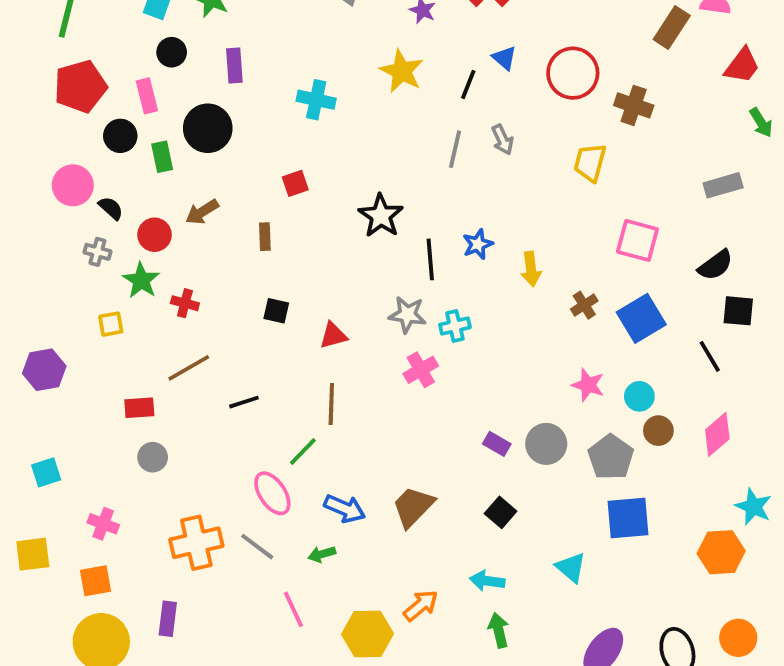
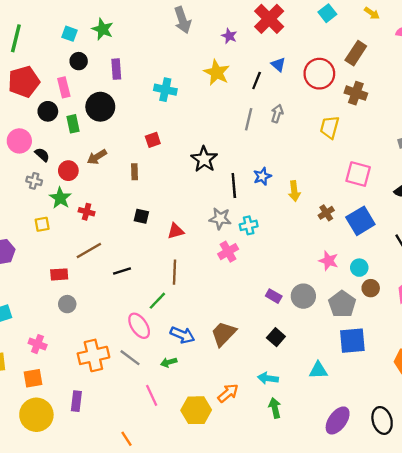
brown rectangle: (672, 27) -> (356, 53), moved
gray arrow: (502, 140) -> (277, 114), turned -138
cyan triangle: (571, 567) -> (318, 370), turned -42

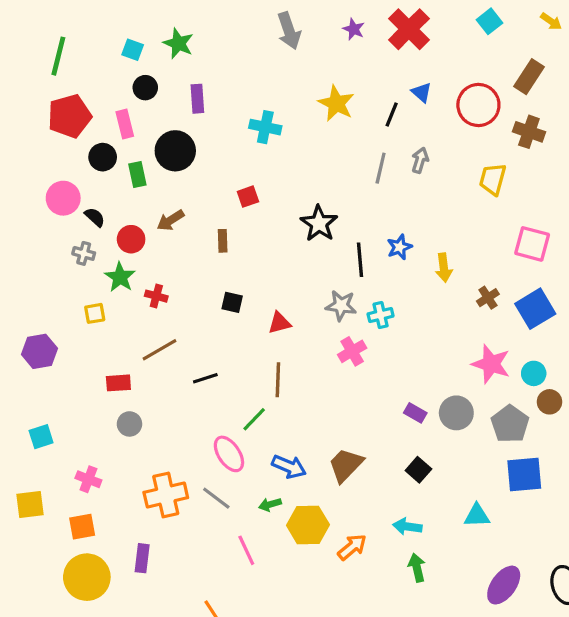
purple star: (229, 36) -> (354, 29), moved
pink star: (328, 261) -> (491, 364), size x1.4
yellow hexagon: (196, 410) -> (308, 525), moved

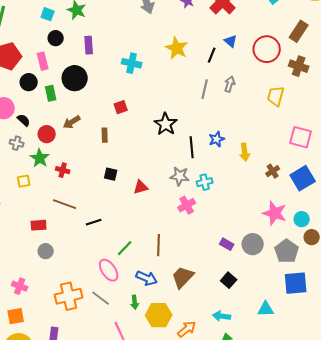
brown line: (159, 350) -> (65, 204), turned 50
brown line: (278, 380) -> (159, 245), moved
green arrow: (270, 504) -> (135, 302), turned -80

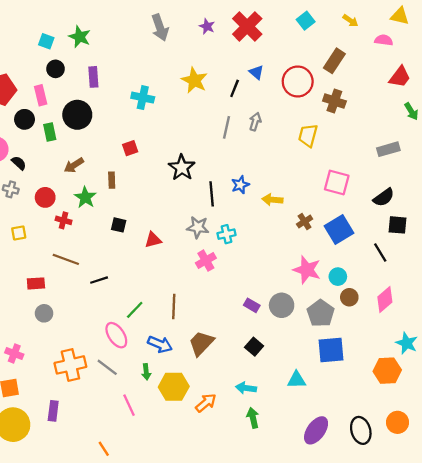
red circle: (47, 134) -> (45, 197), moved
yellow arrow: (245, 152) -> (272, 200), turned 102
green star: (40, 158) -> (85, 197), moved

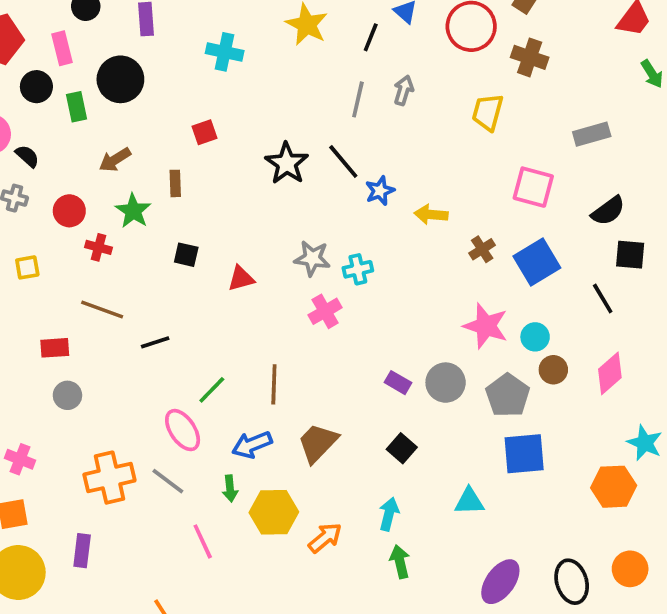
gray rectangle: (388, 149) -> (592, 134), moved
black line: (212, 194) -> (343, 162), moved, turned -35
blue arrow: (160, 344) -> (252, 445), turned 135
cyan arrow: (246, 388) -> (389, 514), turned 96

